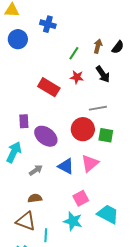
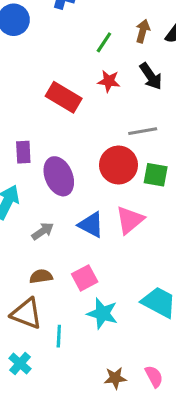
purple ellipse: (46, 136) -> (59, 176), turned 30
pink square: (81, 198) -> (85, 278), moved

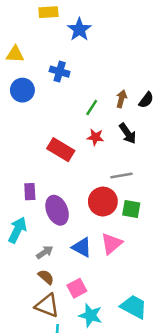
brown semicircle: (41, 276) -> (46, 277), moved, turned 49
brown triangle: (27, 313) -> (47, 305), moved

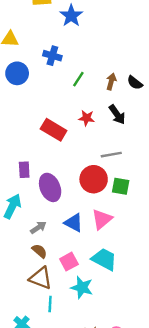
black semicircle: (146, 100) -> (135, 83), turned 91
green line: (92, 107) -> (78, 79), moved
cyan trapezoid: (134, 307) -> (104, 259), moved

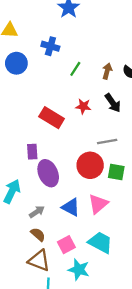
purple rectangle: (24, 170) -> (32, 152), moved

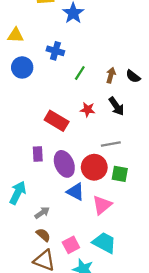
purple ellipse: (48, 173) -> (64, 164), moved
blue triangle: (71, 207) -> (75, 192), moved

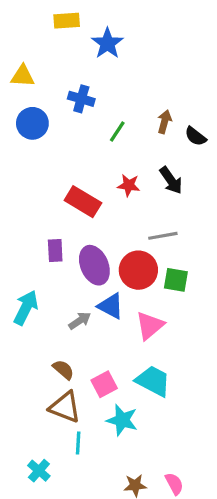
brown arrow: (111, 75) -> (165, 122), moved
gray arrow: (42, 213) -> (80, 321), moved

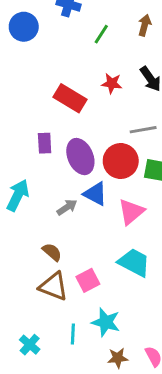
pink square: (104, 384) -> (88, 280), moved
cyan star: (122, 420) -> (106, 322), moved
cyan line: (78, 443) -> (73, 334), moved

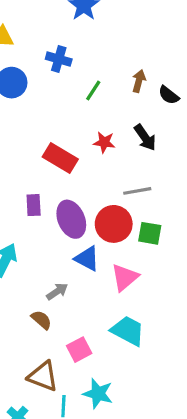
gray arrow: (67, 207) -> (57, 291), moved
brown triangle: (54, 286) -> (43, 376), moved

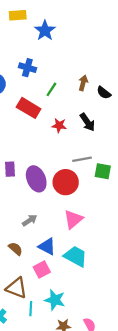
red rectangle: (60, 158) -> (29, 108), moved
green square: (150, 233) -> (103, 171), moved
blue triangle: (87, 258) -> (47, 246), moved
gray arrow: (57, 291) -> (30, 220), moved

